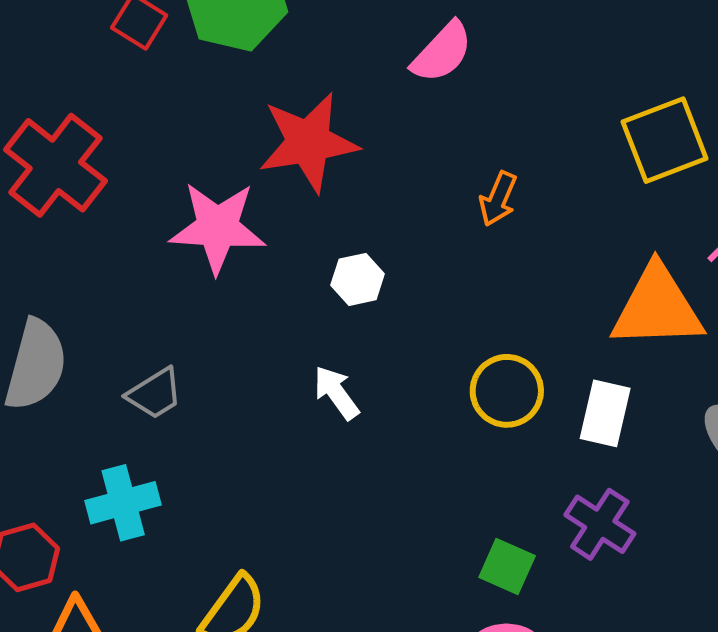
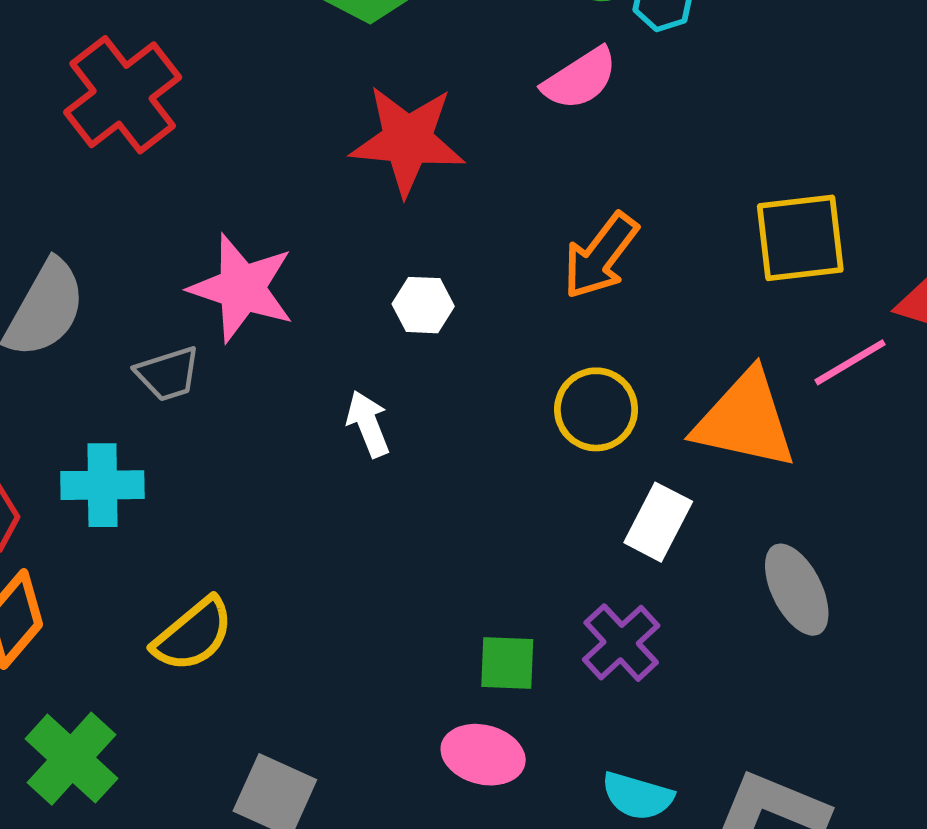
orange arrow: (498, 199) -> (600, 256), size x1.5
pink star: (217, 227) -> (242, 288), moved
yellow circle: (507, 391) -> (596, 409), moved
green square: (507, 566) -> (507, 663), turned -36

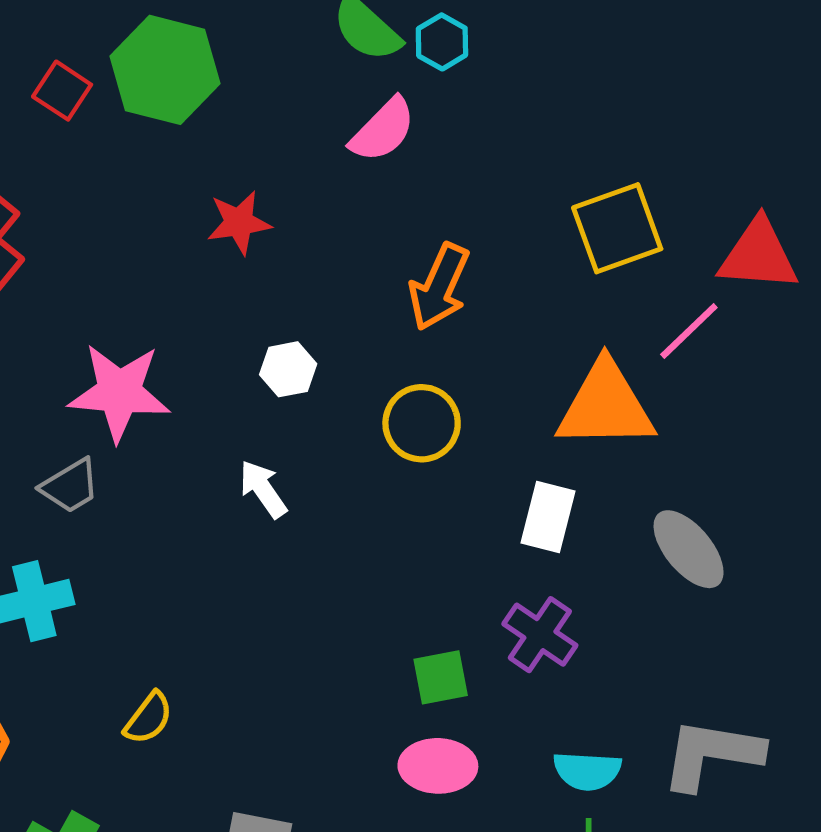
red star: (408, 140) -> (239, 223), size x0.6
yellow circle: (596, 409) -> (422, 423), moved
yellow semicircle: (193, 635) -> (148, 718), size x0.7

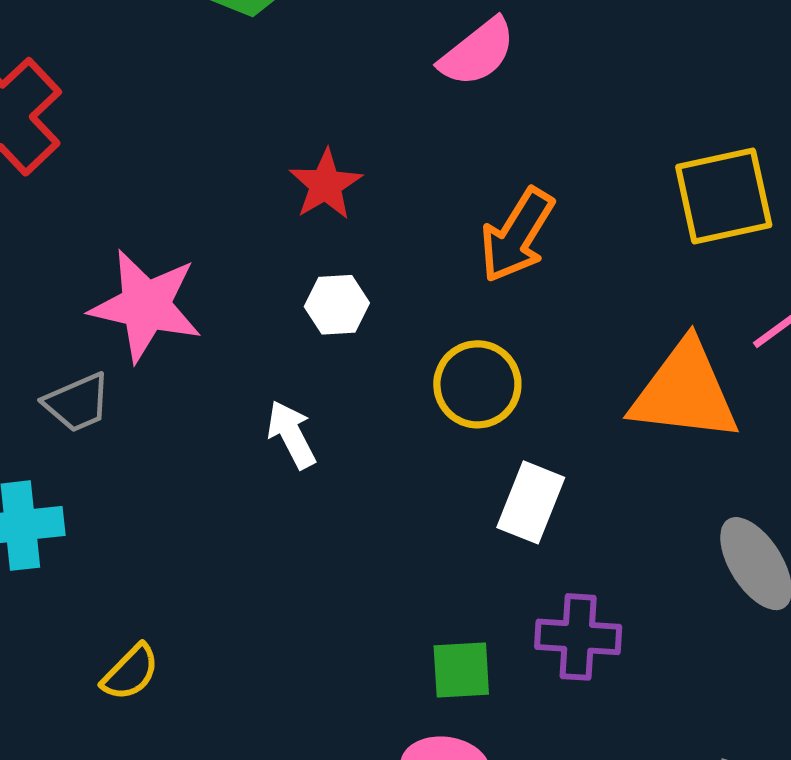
red star: (239, 223) -> (326, 185), moved, turned -30
white rectangle: (548, 517) -> (531, 502), moved
purple cross: (540, 635) -> (578, 637), turned -38

